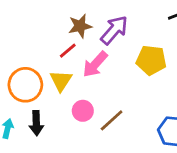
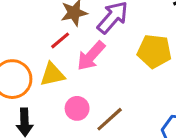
yellow triangle: (61, 81) -> (52, 74), turned 45

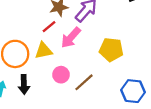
yellow pentagon: (154, 51) -> (111, 50), moved

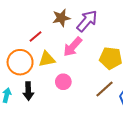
red line: (49, 27) -> (35, 36), moved
brown line: (84, 82) -> (105, 89), moved

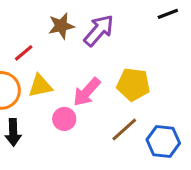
pink arrow: (73, 47) -> (87, 92), moved

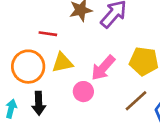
red line: (24, 53) -> (48, 34), turned 48

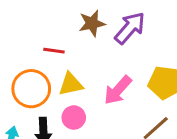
pink circle: (83, 92) -> (74, 118), moved

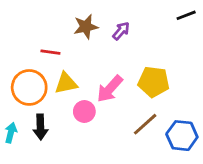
purple arrow: (130, 28) -> (121, 31), size x0.6
pink circle: (74, 118) -> (84, 112), moved

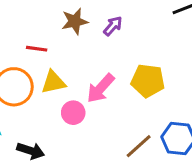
brown line: (145, 124) -> (139, 146), moved
black arrow: (41, 127) -> (31, 151), moved, turned -70

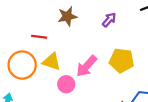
purple arrow: (113, 26) -> (109, 20), moved
yellow triangle: (53, 82) -> (52, 62), turned 30

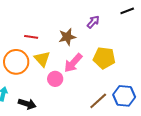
brown star: (67, 16) -> (67, 37), moved
yellow triangle: (52, 62) -> (42, 59), turned 30

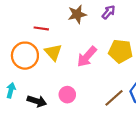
brown star: (67, 37) -> (77, 14), moved
pink circle: (55, 79) -> (67, 95), moved

